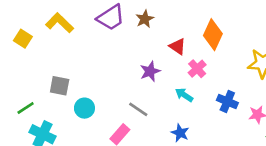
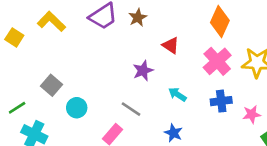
orange diamond: (213, 35) -> (220, 22), moved
pink cross: (197, 69) -> (217, 61), moved, size x1.5
gray square: (60, 86) -> (51, 85), turned 30
blue cross: (227, 101) -> (221, 101), turned -30

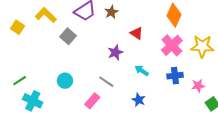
gray square: (51, 85) -> (68, 36), moved

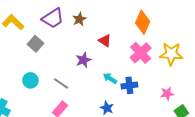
blue cross: (175, 76) -> (129, 85), moved
cyan circle: (65, 81) -> (30, 80), moved
gray line: (106, 82) -> (61, 83), moved

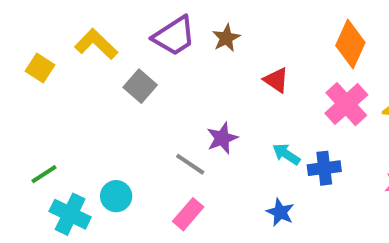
purple star: (83, 60) -> (222, 138), moved
cyan circle: (30, 80) -> (116, 196), moved

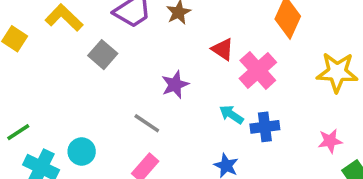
pink cross: (346, 104) -> (258, 70), moved
purple star: (222, 138) -> (175, 85), moved

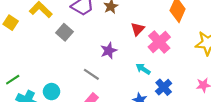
red triangle: (223, 49) -> (138, 29), turned 40
blue cross: (265, 127) -> (164, 87), moved, turned -35

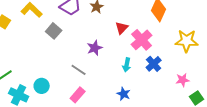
cyan arrow: (143, 69) -> (127, 65), turned -112
blue cross: (164, 87) -> (154, 64), moved

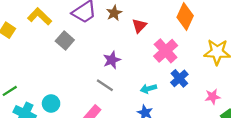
red triangle: (122, 28) -> (139, 26), moved
cyan arrow: (127, 65) -> (148, 89), moved, turned 64
gray line: (79, 70) -> (105, 85), moved

